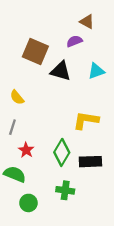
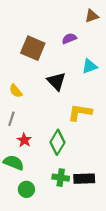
brown triangle: (87, 22) -> (92, 16), moved, turned -48
black triangle: (61, 71) -> (56, 81), moved, turned 30
black rectangle: (90, 162) -> (84, 179), moved

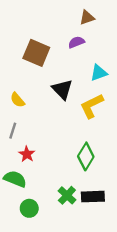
brown triangle: (92, 16) -> (87, 17), moved
yellow L-shape: (80, 112) -> (92, 106), moved, turned -35
green diamond: (57, 142) -> (86, 156), moved
green cross: (61, 178) -> (67, 195), turned 35

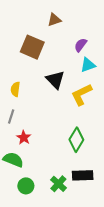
brown triangle: (87, 17) -> (54, 20), moved
purple semicircle: (76, 42) -> (81, 45), moved, turned -32
yellow semicircle: (17, 100) -> (15, 89), turned 48
green cross: (67, 195) -> (58, 184), moved

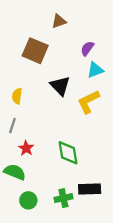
green diamond: (76, 140) -> (68, 153), moved, turned -40
green cross: (58, 184) -> (63, 198), turned 35

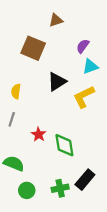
black triangle: (60, 86) -> (57, 82), turned 42
red star: (26, 148) -> (39, 134), moved
black rectangle: (90, 189) -> (85, 180), turned -48

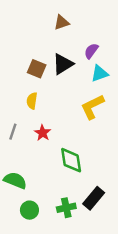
brown square: (33, 48) -> (37, 69), moved, size x0.7
black triangle: (57, 82) -> (63, 64), moved
yellow semicircle: (16, 91) -> (32, 101), moved
red star: (39, 134) -> (43, 133), moved

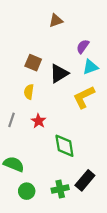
black triangle: (63, 64) -> (59, 73), moved

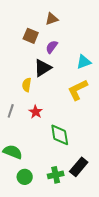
purple semicircle: (83, 46) -> (52, 47), moved
brown square: (33, 63) -> (31, 36), moved
black triangle: (59, 73) -> (43, 68), moved

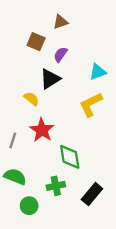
yellow semicircle: (27, 85) -> (31, 99), turned 120
gray line: (11, 111) -> (13, 141), moved
red star: (36, 112) -> (42, 130), size x1.5
green cross: (56, 175) -> (56, 186), moved

